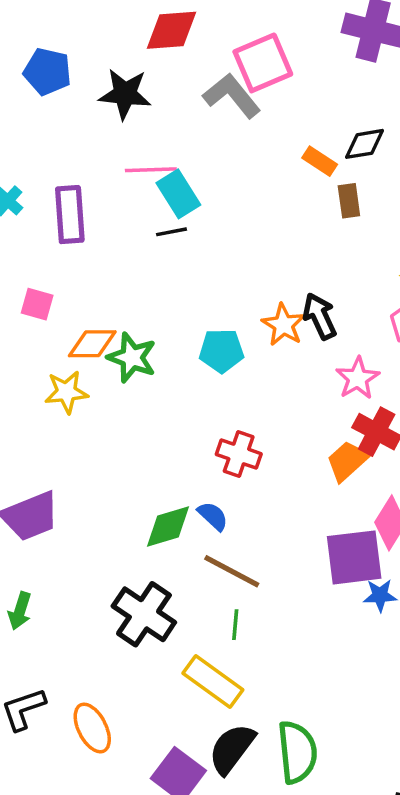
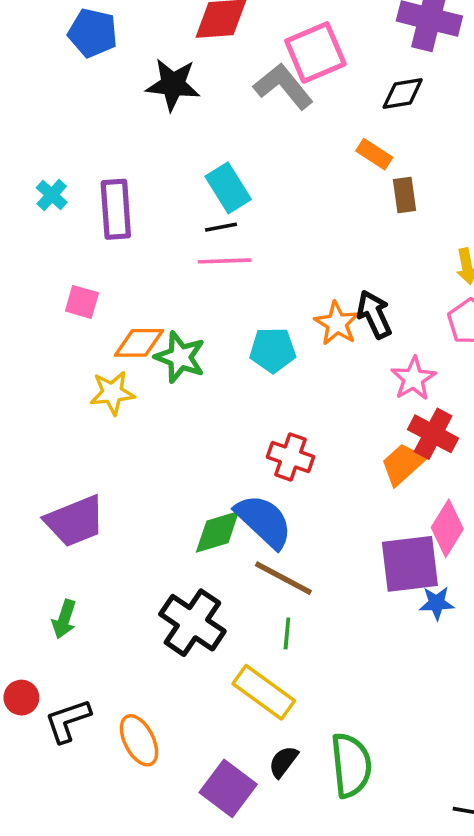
blue pentagon: (47, 72) -> (93, 33), moved
black diamond: (364, 144) -> (403, 93), moved
pink line: (151, 170) -> (225, 261), moved
blue semicircle: (213, 516) -> (264, 521), size x1.8
black semicircle: (232, 749) -> (283, 762), size x0.6

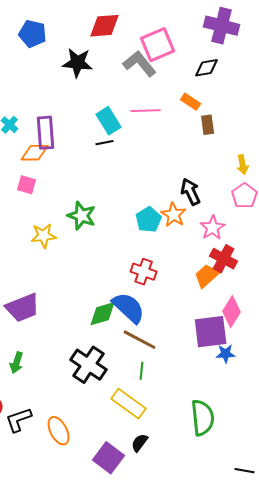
pink line: (225, 261) -> (146, 111), moved
orange star: (337, 323) -> (174, 215), moved
orange diamond: (139, 343) -> (35, 153), moved
cyan pentagon: (273, 350) -> (149, 220), moved, turned -30
green semicircle: (351, 765) -> (203, 418), moved

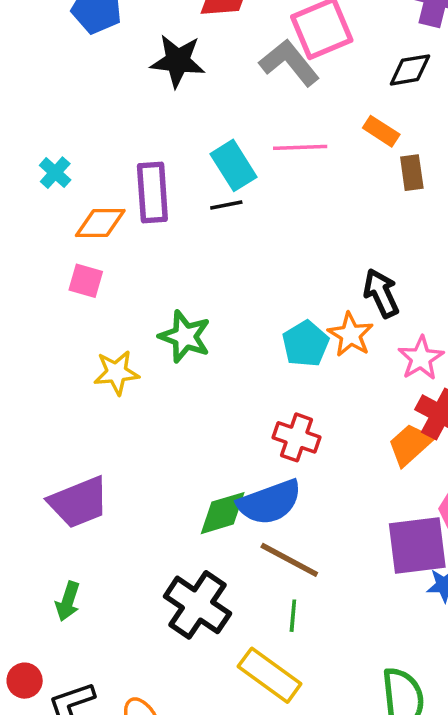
purple rectangle: (46, 133) -> (152, 192), moved
blue semicircle: (129, 308) -> (270, 502), turned 117

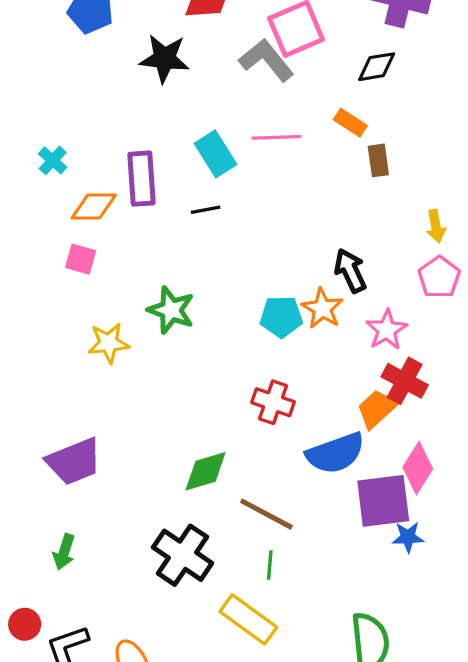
black line: (226, 205) -> (206, 210), moved
cyan pentagon: (306, 344) -> (281, 317), turned 30
blue semicircle: (270, 502) -> (336, 453), moved

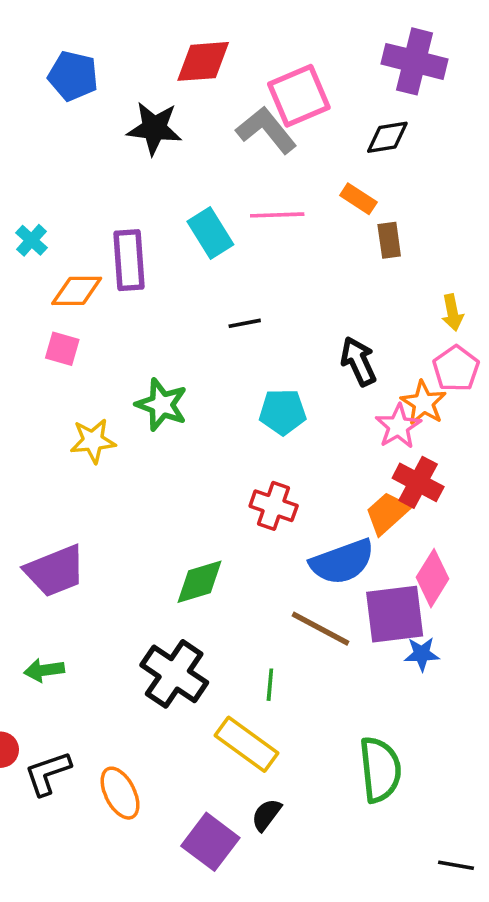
black line: (206, 210) -> (245, 323), moved
orange star: (322, 308) -> (424, 403), moved
brown line: (266, 514) -> (321, 629), moved
green arrow: (64, 552) -> (44, 670), turned 64

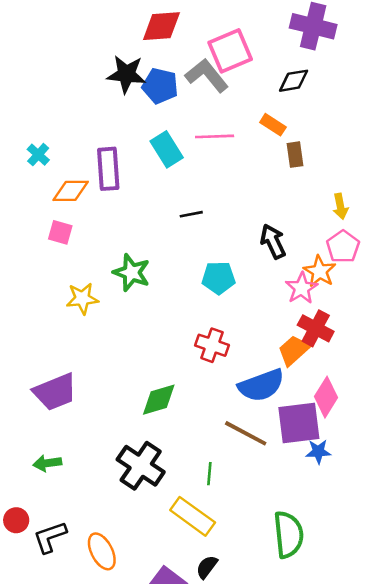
blue pentagon: (73, 76) -> (160, 86), moved

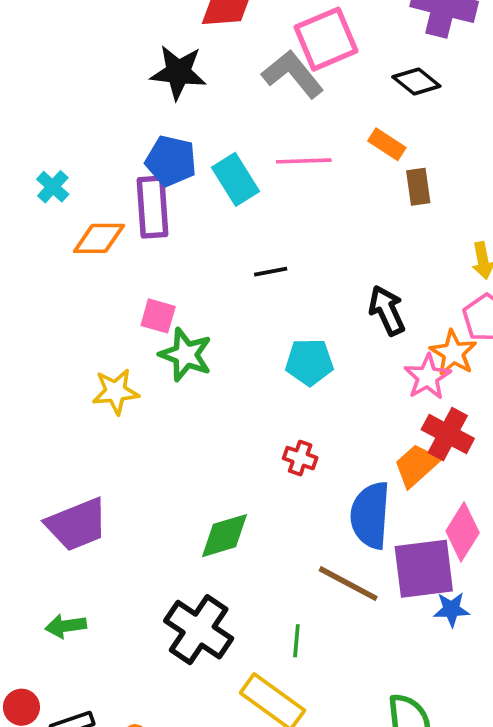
black diamond: (294, 81) -> (416, 82), turned 48
blue pentagon: (160, 86) -> (171, 161), moved
pink square: (60, 232) -> (158, 316), moved
red cross: (212, 345) -> (300, 458), size x0.7
blue semicircle: (261, 385) -> (370, 515), turned 114

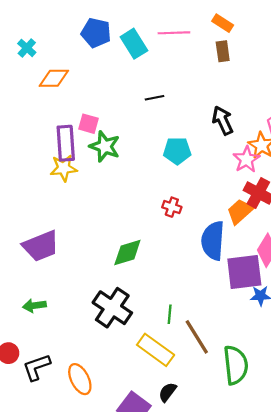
brown rectangle: (418, 187) -> (223, 51), moved
purple rectangle: (152, 207) -> (66, 143), moved
brown line: (348, 584) -> (197, 337), moved, turned 30

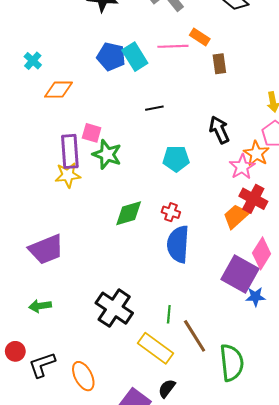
orange rectangle: (223, 23) -> (200, 37), moved
blue pentagon: (96, 33) -> (111, 57), moved
blue semicircle: (213, 241) -> (178, 244), moved
green diamond: (127, 252) -> (129, 213), moved
purple square: (244, 272) -> (240, 274), turned 36

